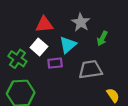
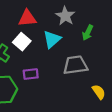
purple rectangle: (55, 63) -> (31, 74), moved

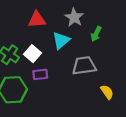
white square: (22, 42) -> (33, 54), moved

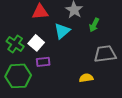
gray trapezoid: (84, 66) -> (105, 54), moved
yellow semicircle: (107, 92) -> (86, 78), moved, turned -64

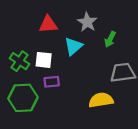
white square: (36, 43) -> (44, 60), turned -35
yellow semicircle: (86, 78) -> (101, 100), size x1.5

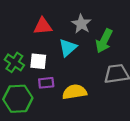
green arrow: (110, 39) -> (104, 41), size x1.5
yellow semicircle: (101, 100) -> (75, 92), moved

